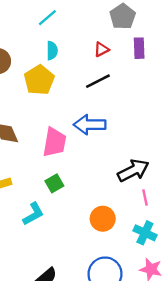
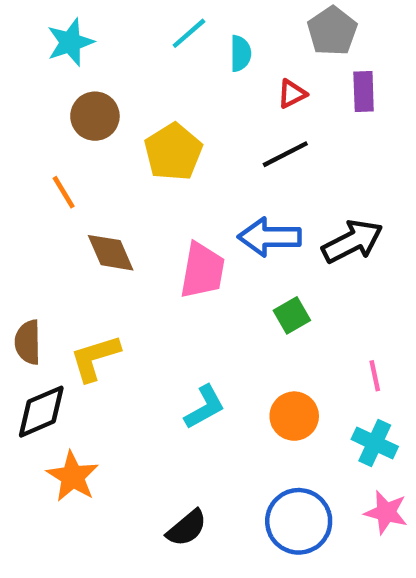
cyan semicircle: (52, 51) -> (240, 53), moved
black arrow: (133, 170) -> (352, 241), moved
green square: (54, 183) -> (292, 315), moved
cyan L-shape: (33, 214) -> (205, 407), moved

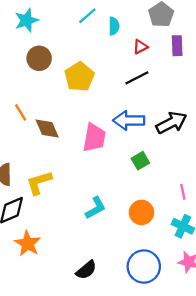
orange line: (64, 192) -> (21, 112), moved

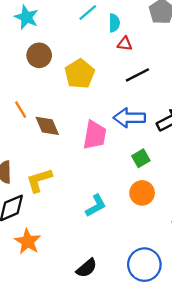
cyan star: (26, 20) -> (26, 17), turned -30
red triangle: (140, 47) -> (125, 44), moved, turned 35
orange circle: (141, 212) -> (142, 193), moved

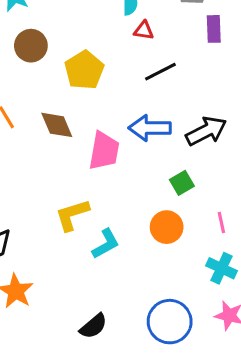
brown diamond: (47, 126) -> (57, 125), moved
green square: (141, 158) -> (182, 183), moved
yellow L-shape: (39, 180) -> (72, 215), moved

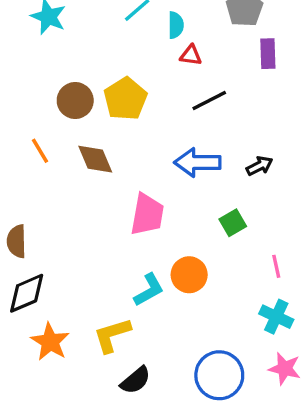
brown circle: (31, 46) -> (75, 101), moved
black arrow: (206, 131) -> (259, 166), size x0.6
pink trapezoid: (104, 151) -> (147, 214), moved
yellow L-shape: (72, 215) -> (112, 335), moved
orange circle: (167, 227) -> (189, 275), moved

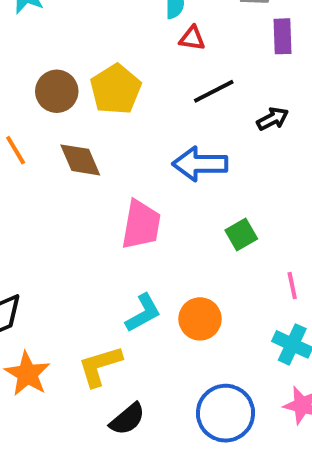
black arrow: (259, 166) -> (273, 119), moved
orange circle: (189, 275) -> (200, 319), moved

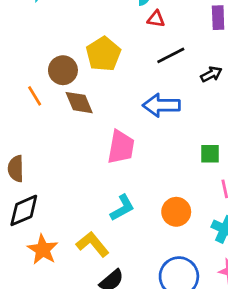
brown circle: (57, 91) -> (63, 70), moved
green square: (241, 235) -> (210, 154), moved, turned 30
orange circle: (200, 319) -> (176, 212), moved
yellow L-shape: (100, 366) -> (93, 244), turned 68

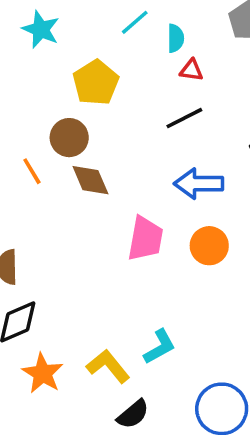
yellow pentagon: (103, 54) -> (96, 83), moved
black line: (171, 55) -> (184, 118), moved
cyan L-shape: (122, 208) -> (160, 347), moved
orange circle: (176, 212) -> (209, 246), moved

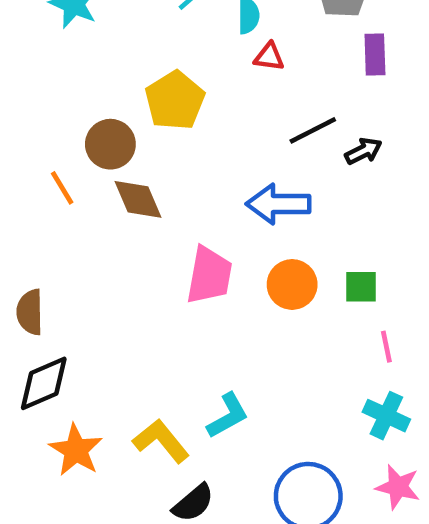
yellow pentagon: (96, 83) -> (175, 101), moved
black line: (184, 118) -> (313, 130), moved

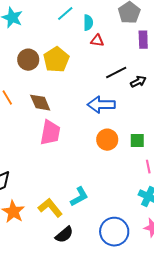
brown circle: (110, 144) -> (28, 60), moved
pink trapezoid: (209, 275) -> (50, 133), moved

